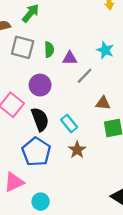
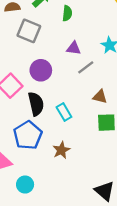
green semicircle: (49, 50) -> (67, 13), moved
brown star: (77, 150) -> (61, 150), moved

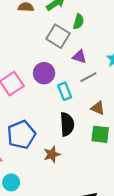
gray square: (29, 31) -> (58, 36), moved
black semicircle: (36, 104) -> (67, 124), moved
cyan rectangle: (64, 112) -> (65, 91), moved

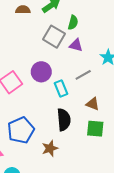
purple triangle: (79, 57) -> (76, 45), moved

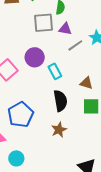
gray square: (54, 37) -> (43, 23), turned -30
gray line: (83, 75) -> (75, 45), moved
brown star: (50, 148) -> (59, 130), moved

